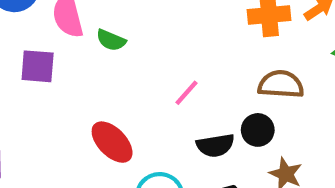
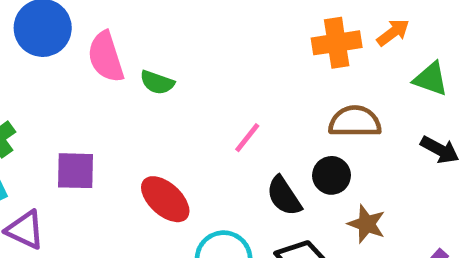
purple square: (38, 66) -> (75, 171), moved
black semicircle: (215, 145) -> (284, 196), turned 69

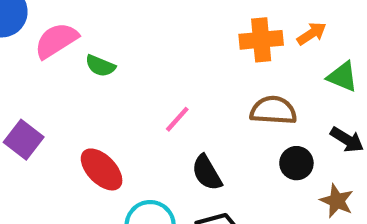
pink semicircle: (106, 57) -> (56, 40), turned 72
purple square: (75, 171) -> (24, 140), turned 33
black circle: (331, 175) -> (296, 163), moved
brown star: (367, 224) -> (337, 201), moved

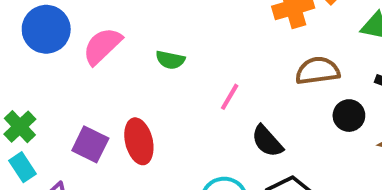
green semicircle: (100, 66) -> (170, 60), moved
red ellipse: (102, 169) -> (139, 141), moved, turned 42

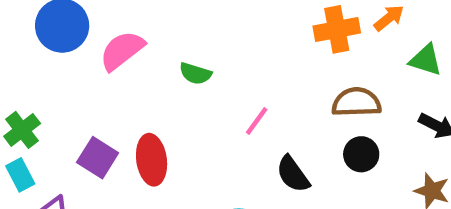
black circle: (349, 116) -> (361, 154), moved

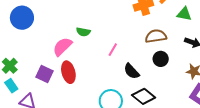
pink semicircle: (122, 50) -> (62, 47), moved

